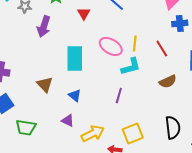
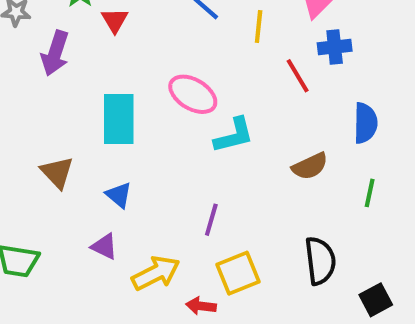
red triangle: (84, 13) -> (115, 20), moved
yellow line: (135, 43) -> (259, 26), moved
red line: (162, 48) -> (298, 76), moved
purple line: (119, 95) -> (211, 220), moved

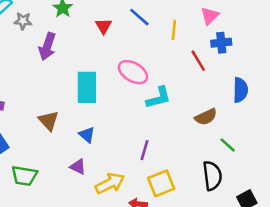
red triangle: (115, 20) -> (104, 26), moved
green line: (370, 193) -> (228, 145), moved, turned -60

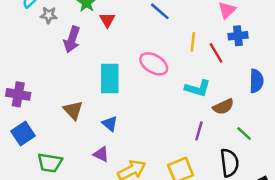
red triangle: (104, 26) -> (107, 20), moved
yellow line: (174, 30) -> (193, 42), moved
cyan L-shape: (159, 98) -> (198, 88), moved, turned 30
purple line: (144, 150) -> (199, 131), moved

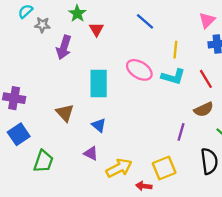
red line: (216, 53) -> (206, 79), moved
cyan L-shape: (198, 88) -> (173, 77), moved
green trapezoid: (50, 163) -> (43, 161), turned -80

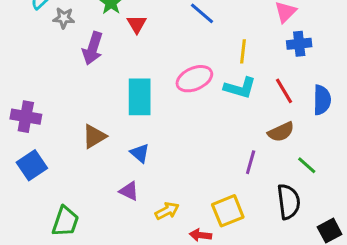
pink ellipse: (139, 70) -> (194, 79), turned -55
brown triangle: (65, 113) -> (94, 136), turned 42
green trapezoid: (43, 161) -> (65, 221), moved
yellow arrow: (119, 168) -> (167, 211), size x0.7

